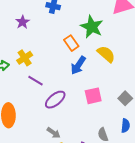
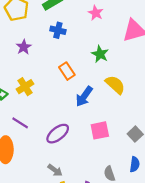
green star: (92, 27) -> (100, 54), size x0.7
orange rectangle: (71, 43) -> (67, 71), moved
purple line: (36, 81) -> (20, 123), moved

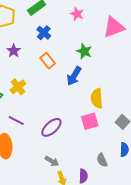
blue cross: (58, 30) -> (44, 33), turned 32
orange rectangle: (67, 71) -> (48, 61), moved
yellow semicircle: (115, 85) -> (97, 98), moved, turned -132
blue arrow: (84, 96) -> (74, 76), moved

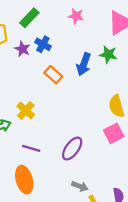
purple star: (14, 51) -> (22, 49), moved
green star: (84, 51) -> (108, 54), moved
blue arrow: (74, 76) -> (84, 64), moved

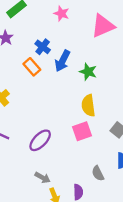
blue cross: (43, 44) -> (43, 47), moved
green star: (108, 54) -> (88, 72), moved

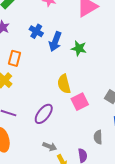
orange rectangle: (32, 67) -> (15, 58), moved, turned 63
yellow semicircle: (88, 105) -> (64, 84), moved
gray semicircle: (98, 173) -> (98, 137), turned 32

